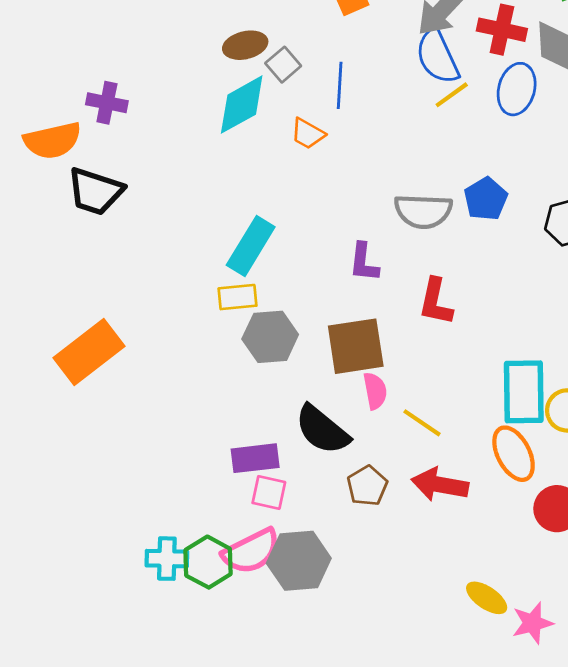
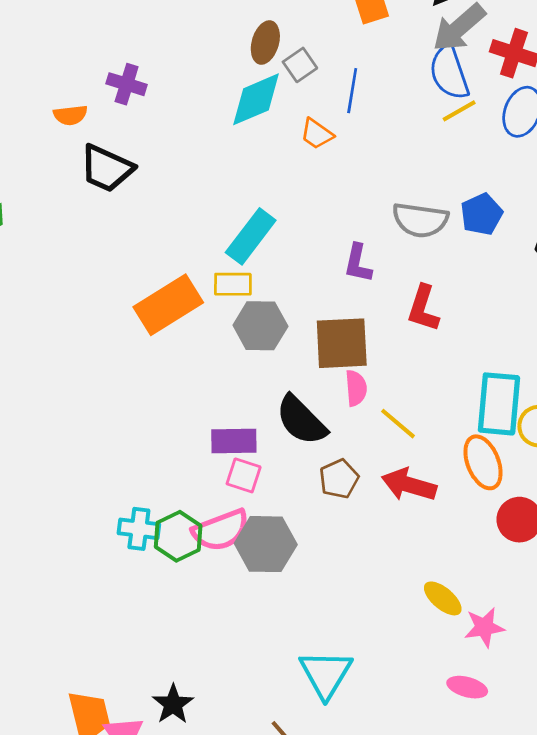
brown ellipse: (245, 45) -> (265, 43), turned -66
orange semicircle: (52, 140) -> (70, 115), size x0.6
orange rectangle: (89, 352) -> (168, 305), moved

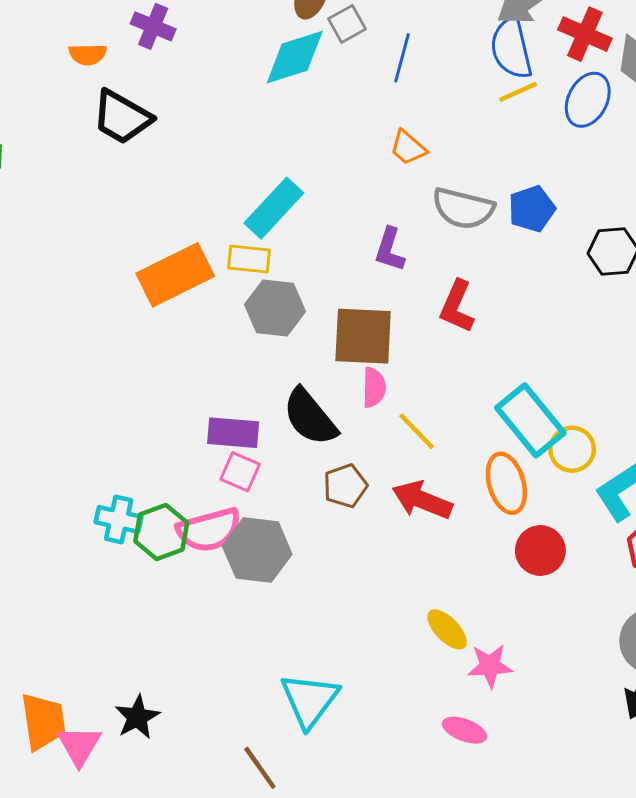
orange trapezoid: (317, 134) -> (408, 148), moved
cyan rectangle: (499, 404) -> (530, 420), turned -50

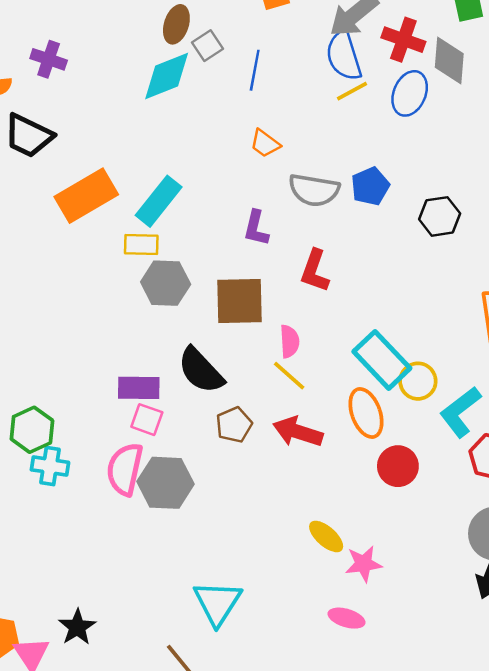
orange rectangle: (175, 275) -> (86, 196), moved
pink semicircle: (374, 387) -> (290, 341), moved
pink semicircle: (209, 530) -> (125, 469), turned 122
green hexagon: (161, 532) -> (32, 430), moved

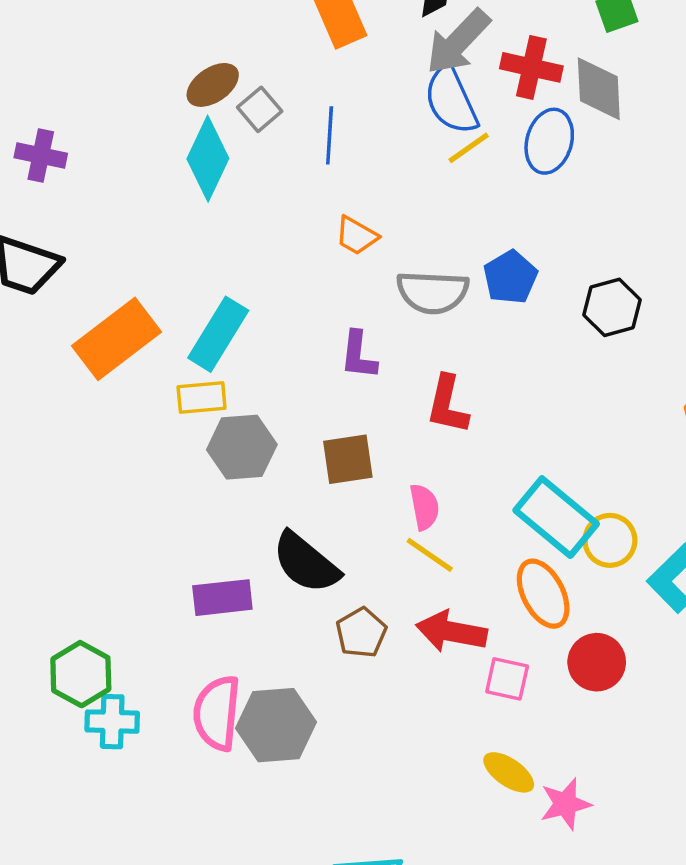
brown ellipse: (176, 24) -> (213, 85), turned 45
cyan diamond: (167, 76) -> (208, 159), turned -36
brown square: (240, 301) -> (348, 459), size x0.7
pink square: (147, 420) -> (507, 679), moved

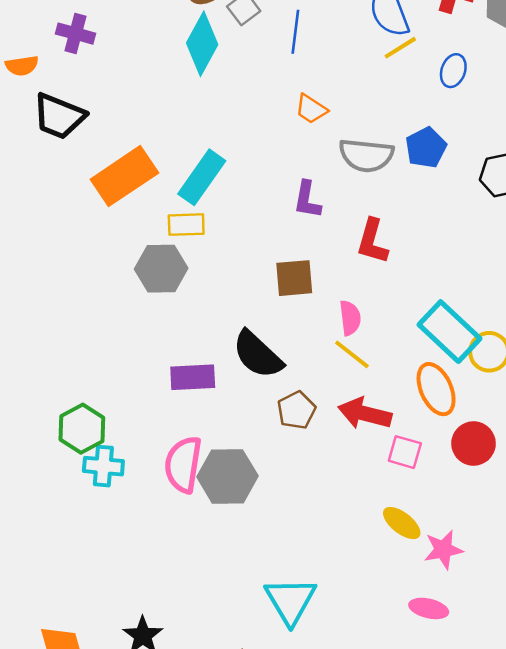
blue ellipse: (549, 141) -> (453, 71), moved, size x0.7
gray hexagon: (242, 447) -> (161, 269), moved

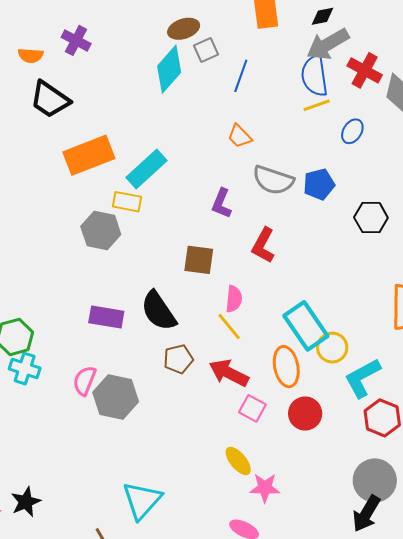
pink semicircle: (183, 464) -> (85, 381), size x0.7

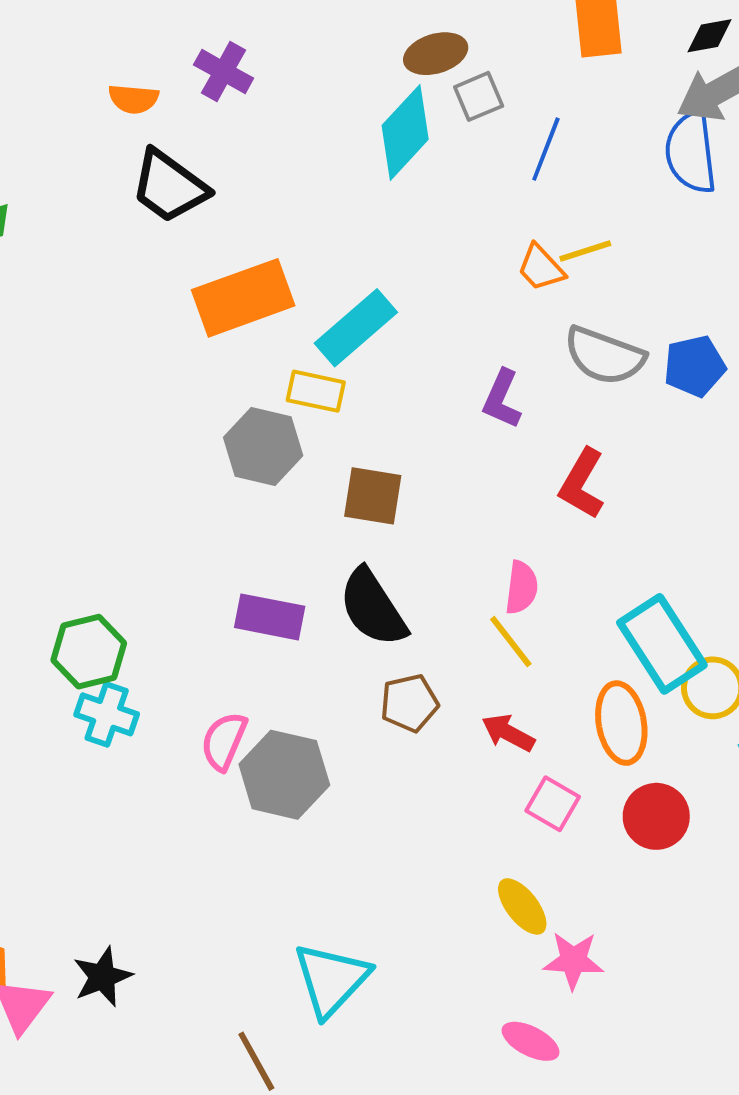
yellow line: (317, 105) -> (585, 251), moved
brown square: (199, 260) -> (373, 496), moved
red arrow: (229, 373) -> (508, 733), size x0.7

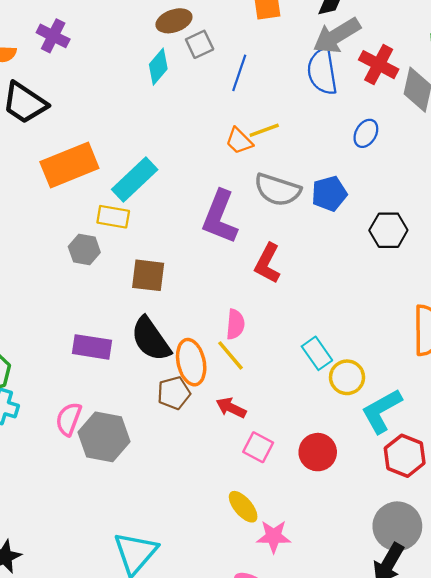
cyan diamond: (405, 132) -> (158, 67), size x0.7
purple L-shape: (502, 399) -> (220, 217), size x1.6
gray hexagon: (263, 446) -> (84, 250), size x0.7
cyan rectangle: (662, 644) -> (317, 353), size x0.6
orange ellipse: (621, 723) -> (191, 362), moved

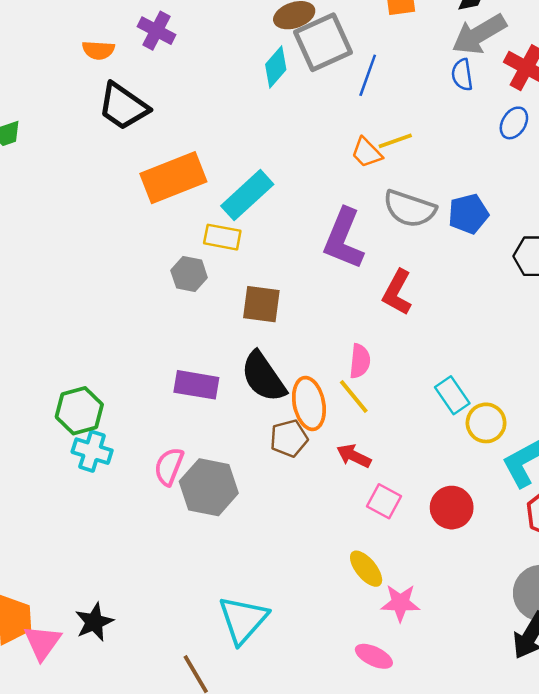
gray square: (200, 44) -> (323, 42), size x1.8
blue semicircle: (322, 71) -> (462, 75), size x0.6
blue ellipse: (366, 133) -> (514, 123), moved

